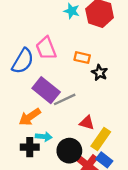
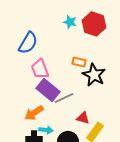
pink trapezoid: (46, 48) -> (40, 69), moved
blue semicircle: (23, 61) -> (28, 43), moved
black star: (100, 73) -> (94, 75), size x1.6

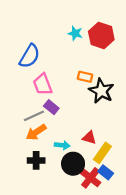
purple rectangle: (48, 90) -> (51, 107), size x0.6
gray line: (64, 98) -> (34, 116), moved
cyan arrow: (46, 130) -> (62, 145), moved

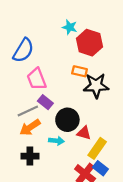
red hexagon: (101, 35) -> (89, 43), moved
black star: (101, 91) -> (96, 86), turned -30
black circle: (73, 164) -> (67, 120), moved

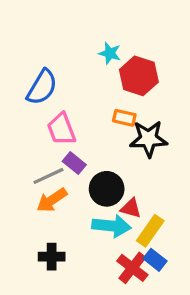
cyan arrow: (56, 141) -> (111, 226), moved, size x1.6
black cross: (30, 156) -> (52, 257), moved

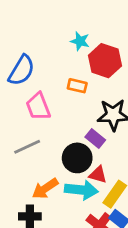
orange rectangle: (124, 118) -> (77, 86), moved
purple rectangle: (74, 163) -> (95, 138), moved
orange arrow: (52, 200) -> (45, 189), moved

